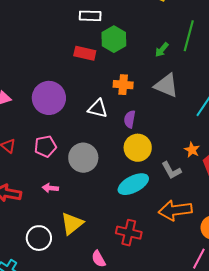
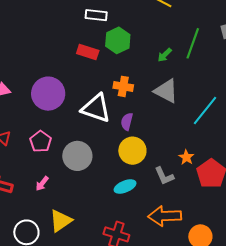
white triangle: (98, 108) -> (96, 108), size x1.5
pink pentagon: (45, 146) -> (41, 141), turned -30
cyan ellipse: (133, 184) -> (125, 187), size x0.7
pink arrow: (50, 188) -> (42, 183), turned -63

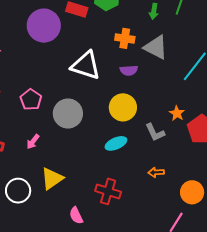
green arrow: (165, 55) -> (154, 11), turned -35
orange cross: (123, 86) -> (125, 38), moved
purple circle: (48, 94) -> (44, 26), moved
purple semicircle: (127, 122) -> (129, 70), moved, turned -108
orange arrow: (165, 216) -> (156, 172), size x0.5

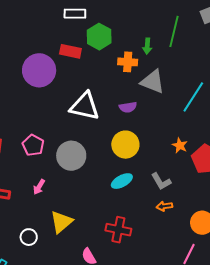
orange cross: (125, 38) -> (128, 62), moved
gray L-shape: (155, 132) -> (161, 181), moved
white circle: (18, 191) -> (29, 237), size x0.7

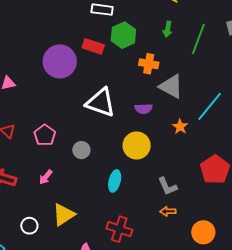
green arrow: (147, 46) -> (168, 29), moved
orange star: (180, 145) -> (180, 127), moved
gray circle: (71, 156) -> (81, 150), size x0.6
cyan ellipse: (122, 181) -> (115, 181), moved, turned -55

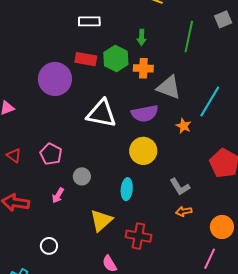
green arrow: (168, 29) -> (142, 37), moved
green hexagon: (123, 35) -> (116, 58), moved
purple semicircle: (144, 109) -> (145, 113), size x1.5
gray circle: (81, 150) -> (82, 176), moved
yellow triangle: (64, 215) -> (101, 220), moved

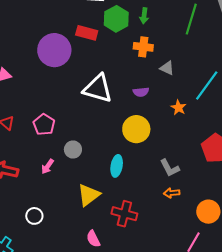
green hexagon: (116, 58) -> (116, 19), moved
gray triangle: (169, 87) -> (167, 68), size x0.6
purple semicircle: (145, 113) -> (141, 92), size x0.6

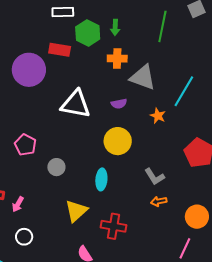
gray triangle: (167, 68) -> (143, 77), size x1.8
pink arrow: (48, 166) -> (18, 204), moved

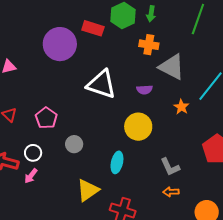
white circle: (24, 237) -> (33, 153), moved

